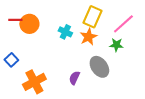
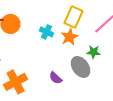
green star: (116, 45) -> (94, 52), moved
purple semicircle: (74, 78) -> (56, 78), turned -72

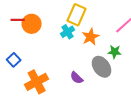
yellow rectangle: (74, 17) -> (77, 15), moved
cyan cross: (47, 32) -> (68, 32), turned 32

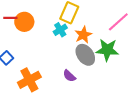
green star: (115, 52) -> (107, 50), size x1.6
gray ellipse: (102, 67) -> (85, 55), moved

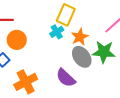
orange circle: (24, 22) -> (17, 40), moved
purple semicircle: (69, 76) -> (66, 78), size x1.5

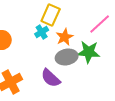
gray ellipse: (82, 57) -> (67, 57), turned -65

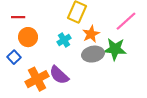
cyan cross: (42, 32) -> (64, 40), moved
purple semicircle: (51, 78) -> (59, 75), moved

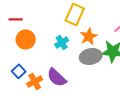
blue square: (14, 57) -> (19, 71), moved
orange cross: (37, 79) -> (35, 81), size x0.7

